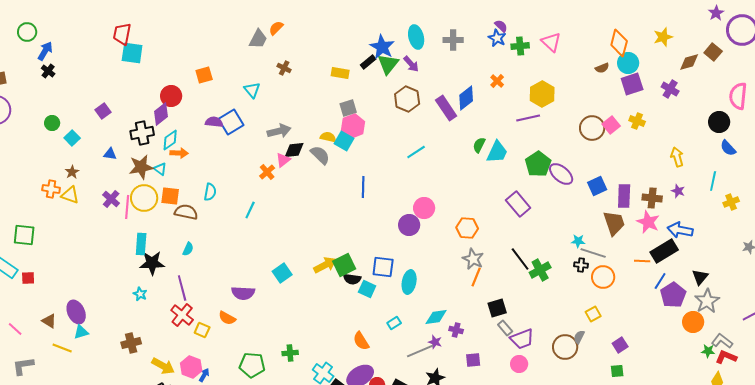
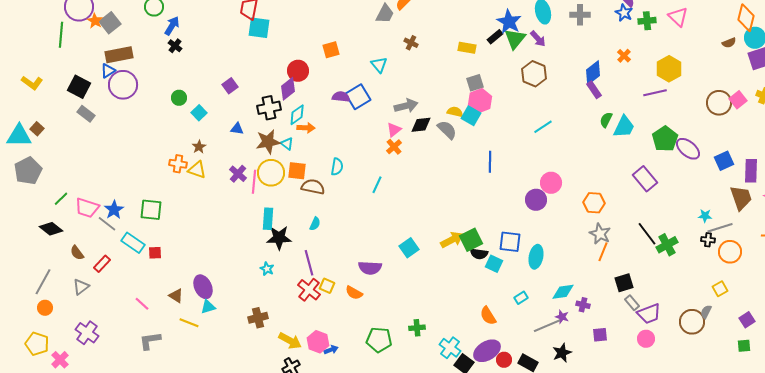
purple rectangle: (446, 108) -> (594, 90), moved, size x0.7
pink triangle: (283, 160) -> (394, 130), moved
gray line: (593, 253) -> (720, 228), turned -35
yellow square: (202, 330) -> (327, 286), moved
blue arrow: (204, 375) -> (331, 350), turned 40

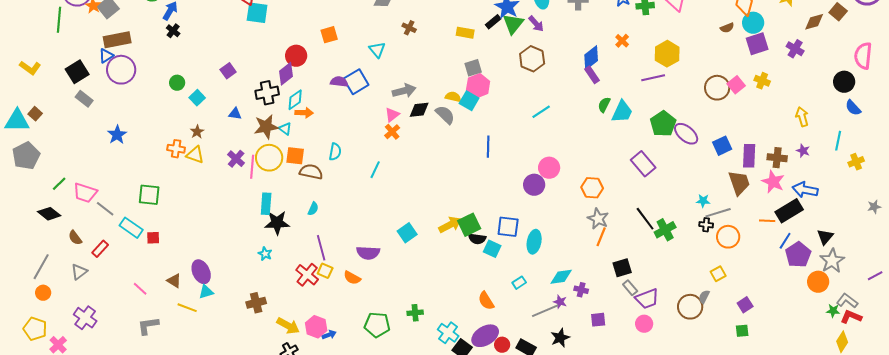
black square: (79, 87) -> (77, 72), turned 30
blue star: (114, 210) -> (117, 135), moved
purple line: (309, 263) -> (321, 248), moved

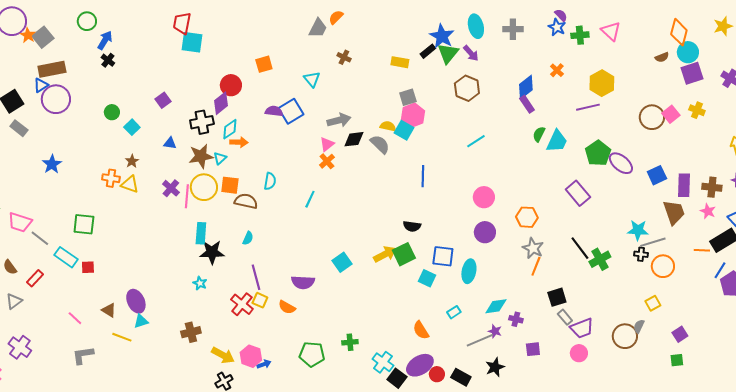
cyan triangle: (285, 129) -> (220, 158), turned 40
pink star: (773, 182) -> (708, 211), size x0.7
purple circle: (534, 185) -> (485, 232), moved
cyan star: (703, 201) -> (638, 230), size x1.5
black semicircle: (477, 239) -> (412, 226), moved

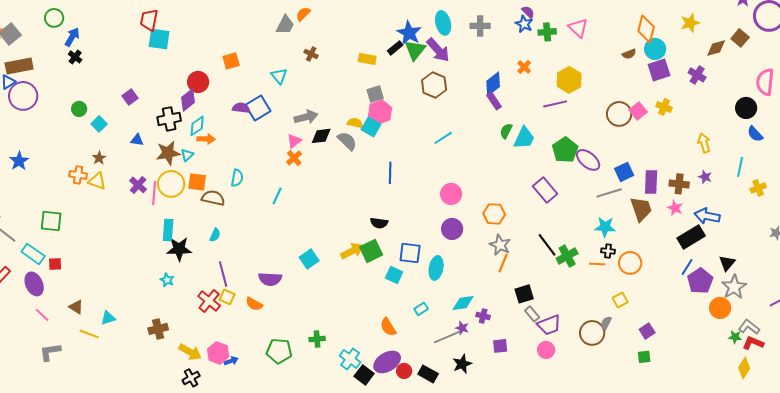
purple arrow: (471, 53) -> (438, 50), size x1.5
gray line: (653, 242) -> (609, 193), moved
orange line: (702, 250) -> (597, 264), moved
purple ellipse: (136, 301) -> (34, 284), moved

